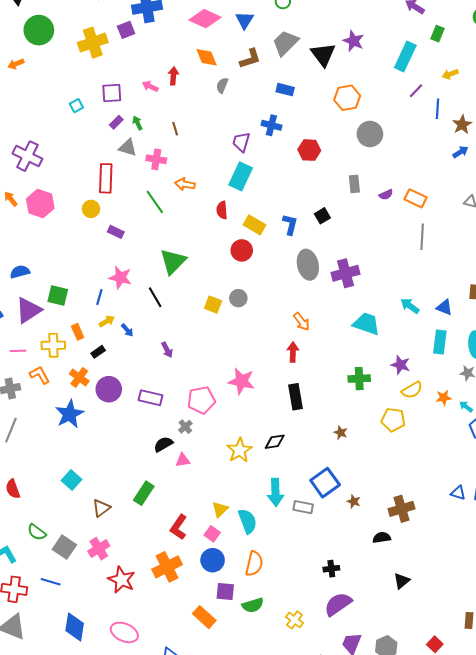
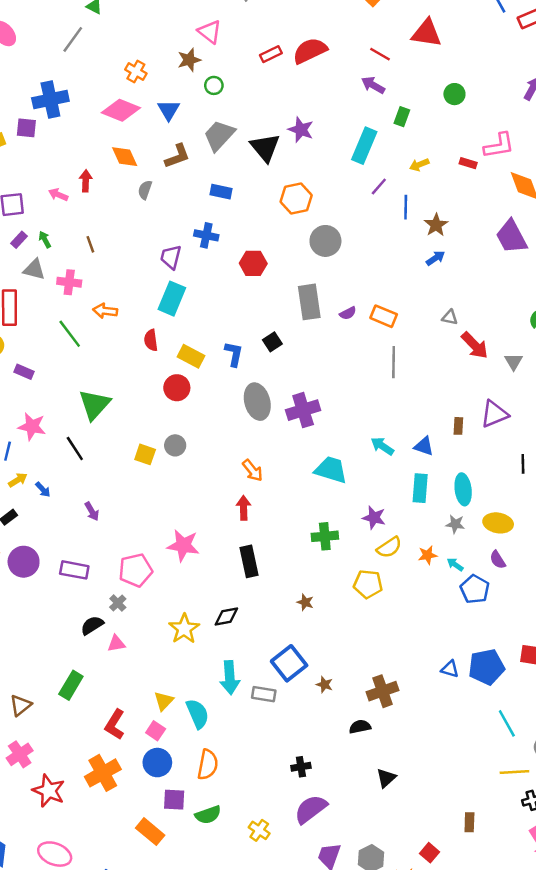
purple square: (126, 30) -> (26, 128), turned 30
gray rectangle: (354, 184) -> (309, 302), size x1.6

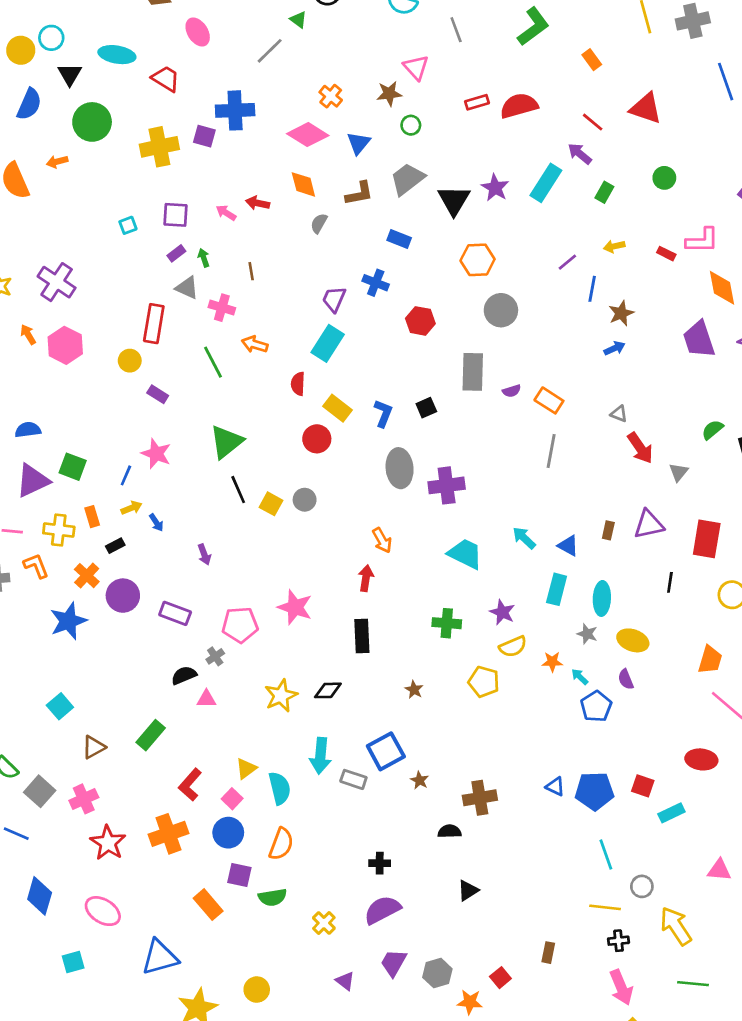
cyan rectangle: (364, 146) -> (546, 183), moved
red arrow: (86, 181) -> (258, 203), turned -90
black line: (75, 449) -> (238, 490), moved

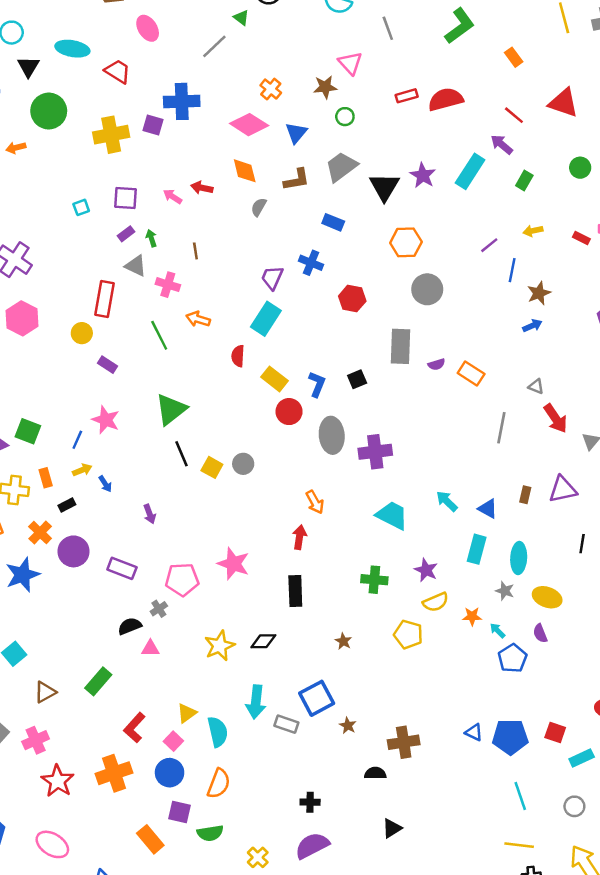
red circle: (317, 439) -> (289, 412), moved
gray line: (551, 451) -> (501, 428), moved
gray circle: (642, 886) -> (574, 806), moved

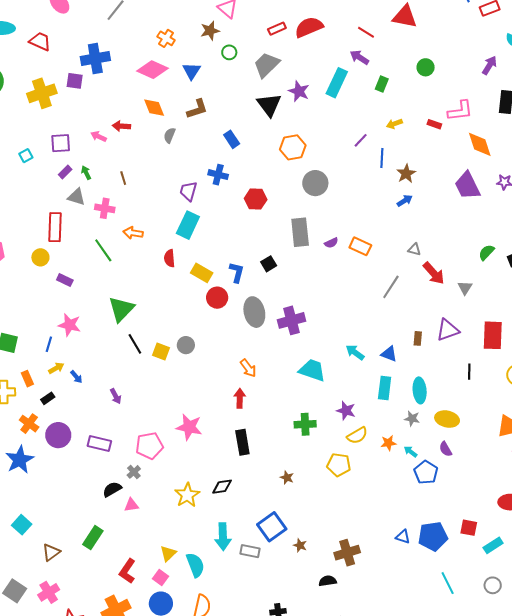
gray trapezoid: (341, 167) -> (266, 65), moved
blue rectangle: (333, 222) -> (232, 139), turned 42
gray line: (501, 428) -> (391, 287), turned 30

